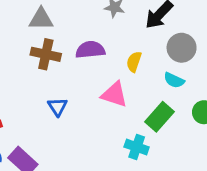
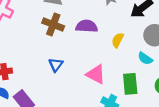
pink triangle: (114, 94) -> (96, 74), moved
green rectangle: (159, 117) -> (130, 84), turned -55

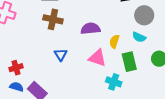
purple semicircle: (87, 26) -> (90, 28), moved
yellow semicircle: (118, 40) -> (114, 41), moved

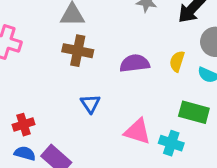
yellow semicircle: (114, 41) -> (177, 61), moved
pink triangle: (97, 58) -> (137, 132), moved
green rectangle: (129, 62) -> (194, 112), turned -60

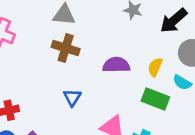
green rectangle: (194, 112) -> (155, 99), moved

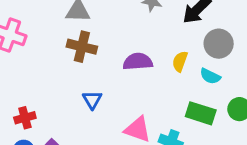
green rectangle: (155, 99) -> (201, 113), moved

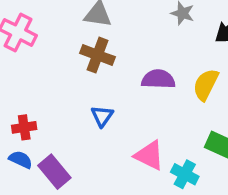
yellow semicircle: (180, 61) -> (206, 85), size x1.4

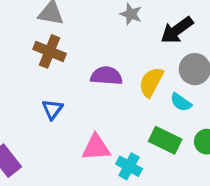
pink triangle: (149, 155) -> (96, 148), turned -32

